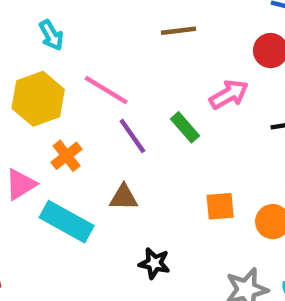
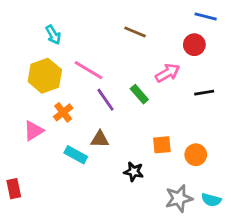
brown line: (178, 31) -> (135, 32), turned 30
cyan rectangle: (67, 222) -> (76, 155), moved, size x0.7
black star: (154, 263) -> (134, 172), moved

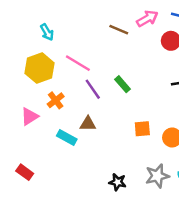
pink arrow: (168, 73) -> (147, 19), moved
black star: (134, 172) -> (118, 182), moved
red rectangle: (14, 189) -> (25, 172), moved, turned -42

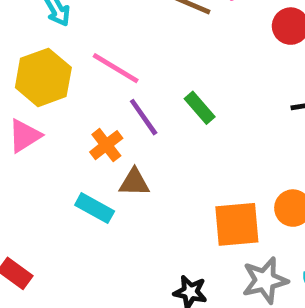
orange cross: (56, 100) -> (106, 145), moved
pink triangle: (30, 116) -> (25, 136), moved
orange square: (142, 129) -> (237, 224), moved, size x1.5

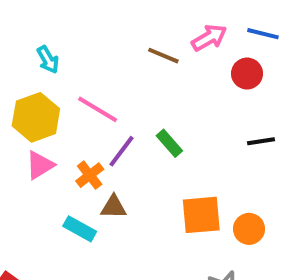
purple line: (144, 117) -> (122, 151), turned 72
pink triangle: (25, 136) -> (40, 165), moved
orange square: (237, 224) -> (201, 215), moved

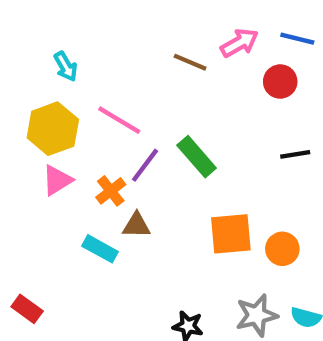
green rectangle: (169, 143) -> (197, 157), size x1.4

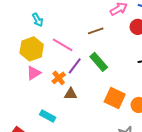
brown line: (190, 62) -> (96, 31), moved, turned -42
orange square: (231, 234) -> (115, 98), turned 30
cyan rectangle: (100, 249) -> (48, 116), moved

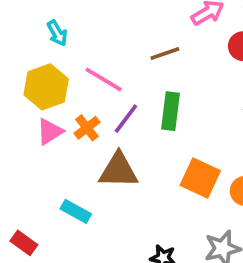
green rectangle: (99, 62) -> (170, 111), turned 48
orange cross: (59, 78) -> (87, 128), moved
brown triangle: (71, 94) -> (119, 171), size x1.6

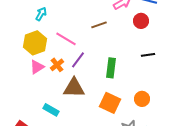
cyan arrow: (57, 33) -> (41, 14), turned -120
green rectangle: (170, 111) -> (111, 68), moved
orange square: (200, 178) -> (110, 103), moved

